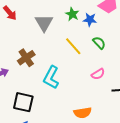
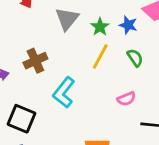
green star: (72, 14) -> (100, 27), moved
yellow line: (73, 46) -> (100, 56), turned 60

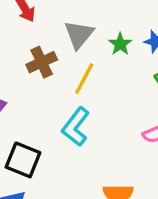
yellow line: (100, 56) -> (84, 79), moved
brown cross: (35, 61) -> (42, 62), moved

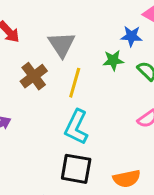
green star: (120, 44) -> (113, 60), moved, turned -30
black square: (23, 160) -> (76, 169), moved

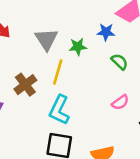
green star: (113, 60) -> (78, 47), moved
brown cross: (34, 76) -> (25, 85), moved

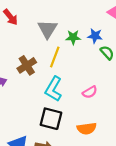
blue star: (106, 32) -> (95, 36), moved
pink semicircle: (120, 102) -> (90, 92), moved

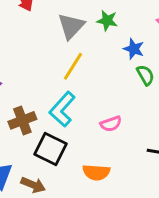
green star: (73, 37) -> (107, 21), moved
brown cross: (27, 65) -> (22, 120), moved

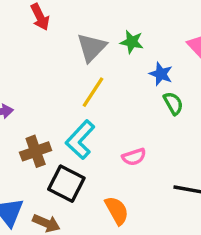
orange semicircle: (96, 172) -> (117, 211), turned -124

